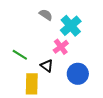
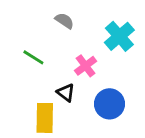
cyan cross: (71, 26) -> (119, 36), moved
green line: (20, 55) -> (33, 57), moved

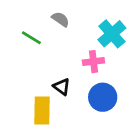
green line: (33, 57) -> (31, 38), moved
pink cross: (86, 66) -> (93, 62), moved, turned 30

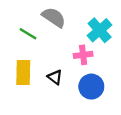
gray semicircle: (60, 19) -> (54, 17), size x1.5
yellow rectangle: (42, 110) -> (23, 72), moved

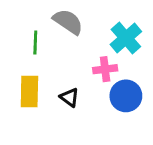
green line: (28, 34) -> (35, 42), turned 60
blue circle: (91, 87) -> (126, 96), moved

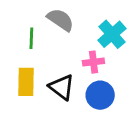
blue circle: (126, 96) -> (100, 95), moved
black triangle: (69, 97) -> (62, 87), size x1.5

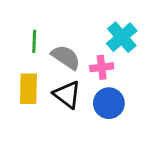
gray semicircle: (60, 20) -> (66, 57), moved

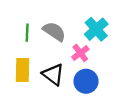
gray semicircle: (66, 57) -> (54, 31), moved
pink cross: (102, 67) -> (80, 53), turned -30

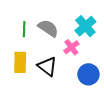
blue circle: (86, 81) -> (88, 74), moved

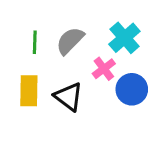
gray semicircle: (48, 28) -> (70, 41), turned -80
blue circle: (88, 74) -> (132, 89), moved

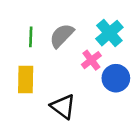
black triangle: (69, 97) -> (63, 107), moved

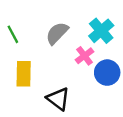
green line: (31, 37) -> (13, 34), moved, turned -30

